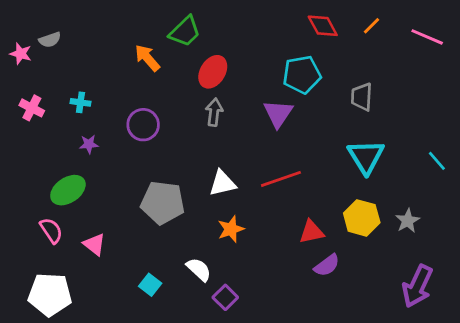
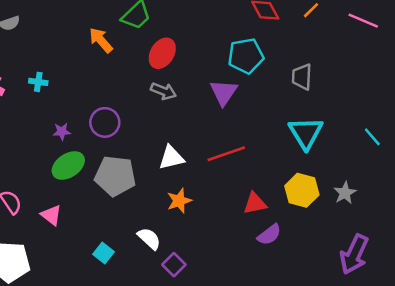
gray arrow: (214, 112) -> (164, 91), turned 105
purple circle: (143, 125) -> (105, 122), moved
purple star: (89, 144) -> (62, 132), moved
green ellipse: (68, 190) -> (68, 165), moved

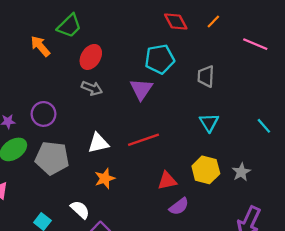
pink line: (363, 21) -> (255, 44), moved
cyan triangle: (306, 133) -> (209, 123), size x0.7

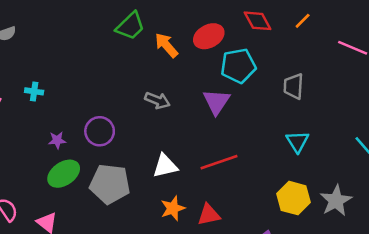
orange arrow: (40, 46) -> (166, 45), moved
red ellipse: (91, 57) -> (209, 36), moved, turned 30
gray star: (241, 172) -> (336, 201), size x1.4
red triangle: (167, 181) -> (209, 215), moved

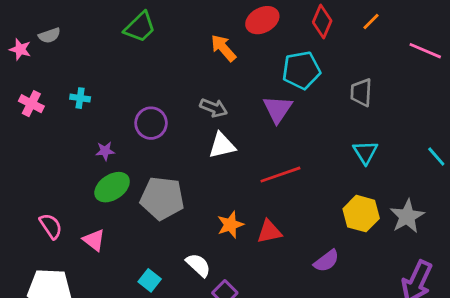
red diamond: (258, 21) -> (322, 21), turned 52
green trapezoid: (130, 26) -> (140, 27), moved
red ellipse: (209, 36) -> (262, 20), moved
purple circle: (100, 131) -> (151, 123), moved
white triangle: (165, 166) -> (222, 145), moved

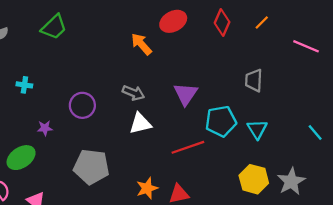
green trapezoid: (140, 27) -> (54, 27), moved
cyan pentagon: (301, 70) -> (221, 121), moved
green ellipse: (112, 187) -> (21, 158), moved

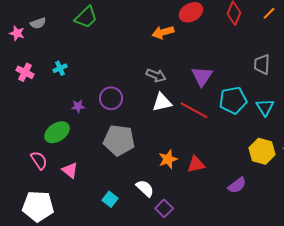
orange arrow: (141, 44) -> (163, 32), turned -65
cyan cross: (24, 85) -> (60, 68), turned -32
purple circle: (82, 105) -> (111, 98), moved
red line: (188, 147) -> (194, 110), moved, turned 48

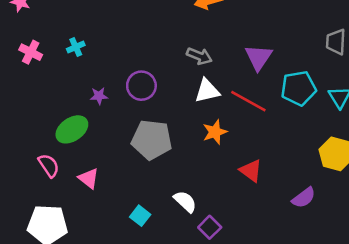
orange star: (168, 159) -> (215, 132), moved
red triangle: (196, 164) -> (251, 171), turned 48

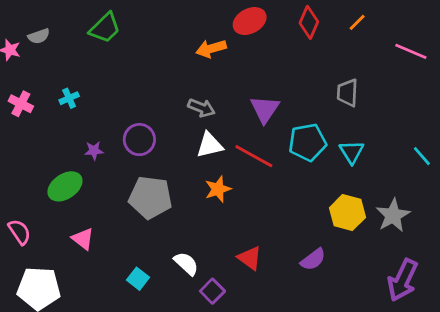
pink semicircle: (49, 165) -> (19, 232), moved
red triangle: (251, 171) -> (250, 258), moved

